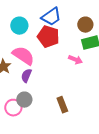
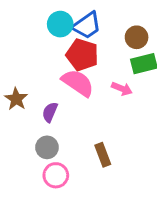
cyan circle: (19, 26) -> (60, 24), moved
pink semicircle: (23, 56) -> (78, 83), moved
pink circle: (13, 108) -> (56, 175), moved

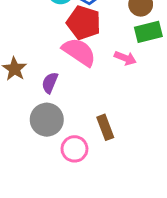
gray circle: (47, 147) -> (47, 120), size x1.4
pink circle: (56, 175) -> (74, 149), moved

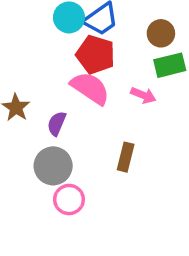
brown rectangle: (105, 127) -> (126, 157), moved, turned 35
pink circle: (74, 149) -> (69, 199), moved

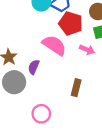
red pentagon: (96, 55) -> (71, 23), moved
gray circle: (53, 166) -> (14, 82), moved

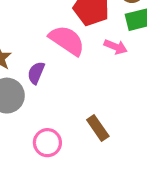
brown rectangle: (76, 88) -> (98, 128), moved, turned -49

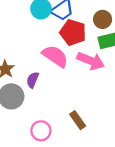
pink arrow: (116, 47) -> (91, 61), size x1.6

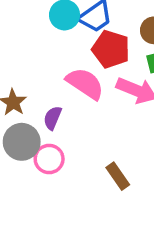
pink circle: (41, 131) -> (49, 159), moved

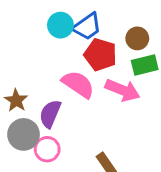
purple semicircle: (53, 118) -> (50, 114), size x1.4

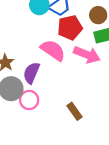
red pentagon: (100, 55) -> (70, 28), turned -30

